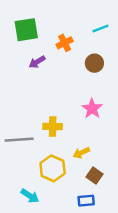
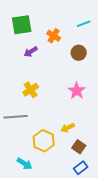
orange cross: (65, 43) -> (54, 36), turned -32
yellow cross: (53, 126) -> (31, 90), moved, turned -35
blue rectangle: (86, 201) -> (81, 168), moved, turned -32

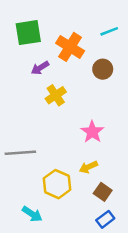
orange cross: (54, 36) -> (70, 47), size x1.5
yellow cross: (31, 90) -> (56, 95), moved
pink star: (77, 91) -> (92, 132), moved

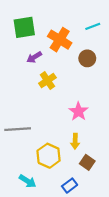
yellow arrow: (88, 167) -> (75, 141), turned -64
blue rectangle: (105, 219) -> (70, 186), moved

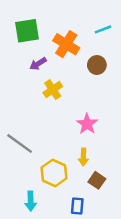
gray line: (18, 129) -> (20, 144), turned 40
cyan arrow: (28, 181) -> (31, 201), turned 56
blue rectangle: (70, 186) -> (77, 206), turned -48

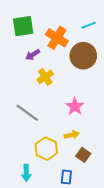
brown circle: (97, 65) -> (83, 56), size x1.6
gray line: (20, 144) -> (27, 113), moved
yellow arrow: (83, 157) -> (72, 135), turned -104

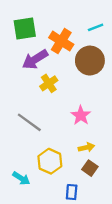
purple arrow: (33, 55) -> (35, 59), size x1.6
yellow arrow: (72, 135) -> (86, 147), moved
cyan arrow: (26, 173) -> (21, 178), moved, turned -56

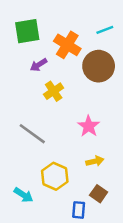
purple arrow: (35, 59) -> (39, 65), size x0.6
brown square: (90, 168) -> (99, 194), moved

